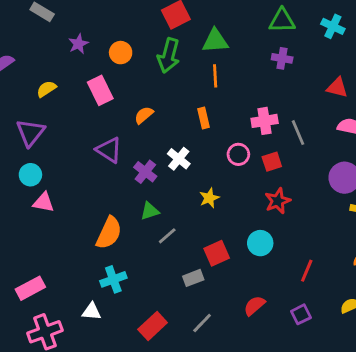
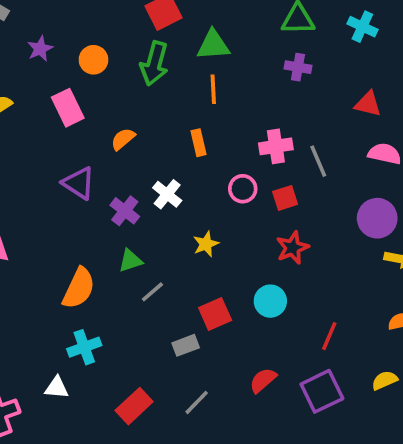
purple square: (301, 314) -> (322, 391), size x1.6

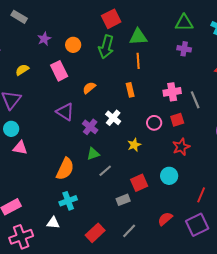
pink circle: (243, 189) -> (154, 123), moved

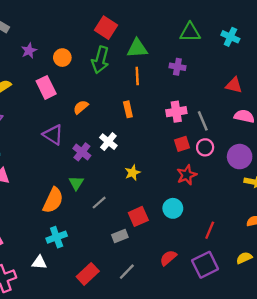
red square: (111, 19) -> (106, 28), turned -30
purple cross: (184, 49) -> (177, 67), moved
pink circle: (154, 123) -> (205, 147), moved
green triangle: (93, 154) -> (76, 183), moved, turned -40

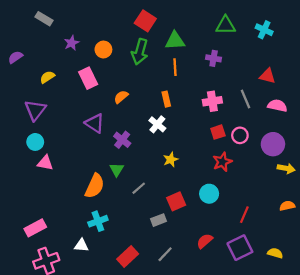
gray line: (203, 121) -> (245, 99), moved
white cross: (108, 142) -> (157, 124), moved
yellow semicircle: (244, 258) -> (275, 253), moved, turned 40

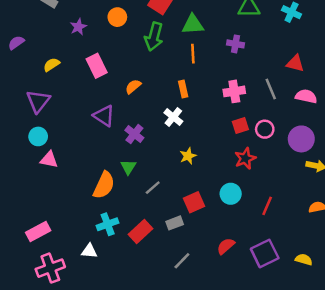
orange circle: (103, 50) -> (117, 17), moved
red line: (244, 215) -> (267, 206), moved
red rectangle: (128, 256) -> (140, 232), moved

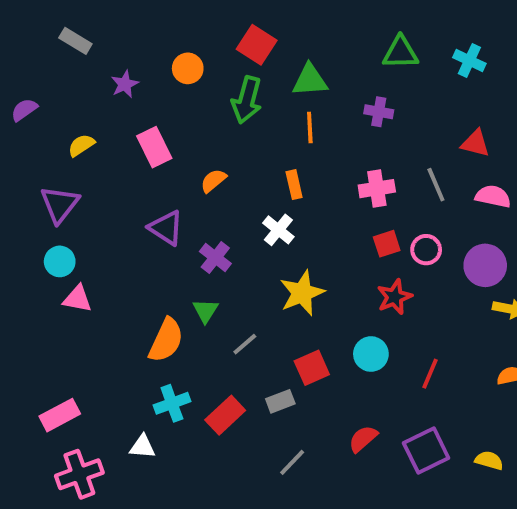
yellow star: (188, 156) -> (302, 293), size x1.6

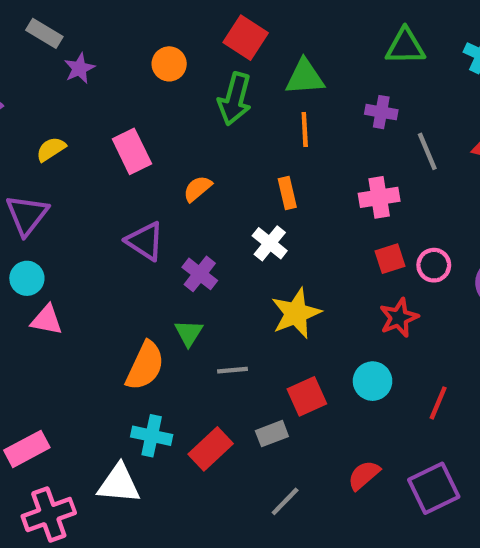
purple star: (125, 84) -> (79, 68), moved
gray line: (436, 185) -> (427, 151), moved
gray line: (245, 344) -> (233, 370), turned 36
cyan cross: (172, 403) -> (152, 436), turned 32
white triangle: (142, 447) -> (119, 484), size x1.5

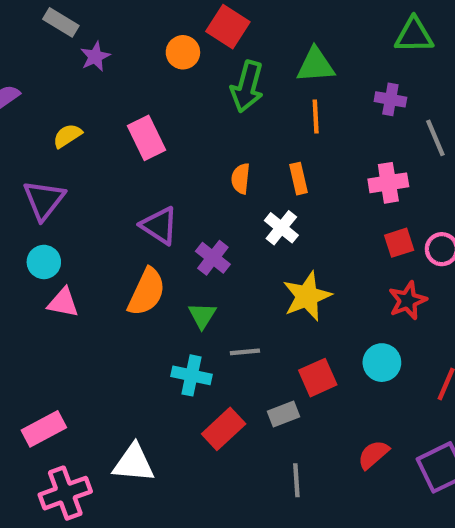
red square: (246, 38) -> (228, 27), moved
orange semicircle: (198, 189) -> (241, 179), moved, turned -44
orange semicircle: (145, 366) -> (147, 292), moved
cyan cross: (152, 436) -> (191, 375), moved
gray line: (285, 501) -> (296, 480), turned -48

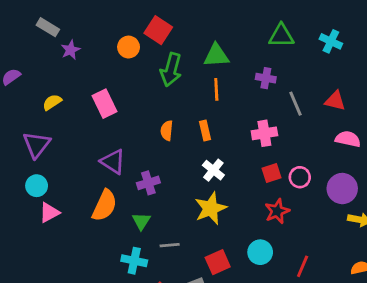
white cross: (281, 228) -> (213, 170), moved
purple cross: (213, 258) -> (148, 183), turned 35
pink triangle: (63, 303) -> (49, 213), turned -40

